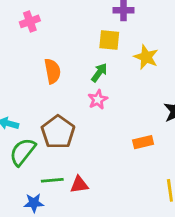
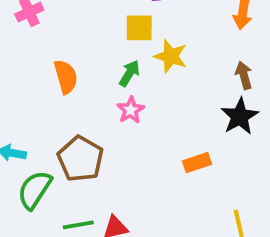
yellow star: (146, 57) -> (171, 56), moved

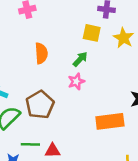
yellow star: (171, 56) -> (124, 38), moved
orange rectangle: (197, 163) -> (110, 121), size x1.6

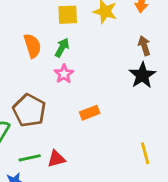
orange semicircle: (41, 53) -> (32, 46), moved
orange rectangle: (110, 121) -> (90, 113), moved, size x0.6

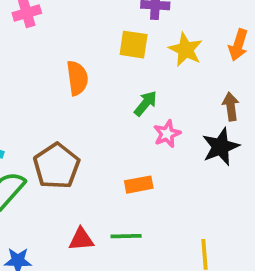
green arrow: (62, 48) -> (146, 103), moved
pink star: (64, 74) -> (167, 134), moved
green line: (30, 158) -> (126, 236), moved

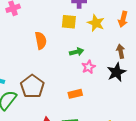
green arrow: (146, 103) -> (77, 52), turned 40

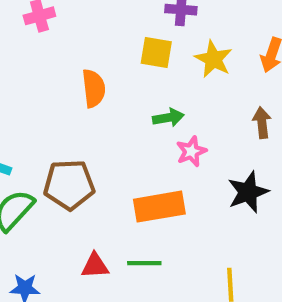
black star: (116, 72) -> (248, 192), moved
brown pentagon: (32, 86) -> (69, 185), turned 30
orange rectangle: (75, 94) -> (159, 207), size x1.6

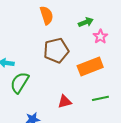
brown pentagon: (69, 185) -> (56, 50), moved
green line: (144, 263) -> (100, 98), moved

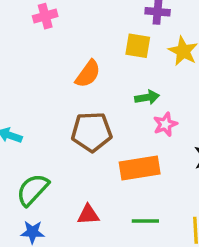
orange semicircle: (47, 15) -> (88, 74), turned 42
green semicircle: (20, 83) -> (33, 190), moved

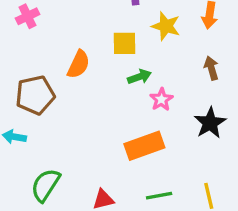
yellow square: (138, 46) -> (125, 43), moved
brown pentagon: (92, 132) -> (35, 95), moved

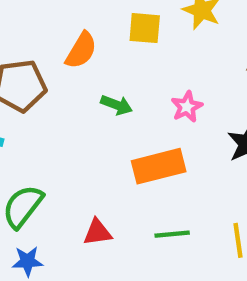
green arrow: (139, 77) -> (117, 105), moved, turned 35

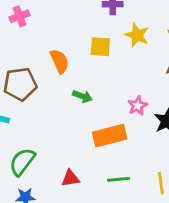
orange semicircle: (81, 50) -> (59, 61), turned -55
pink star: (187, 107) -> (138, 106), moved

